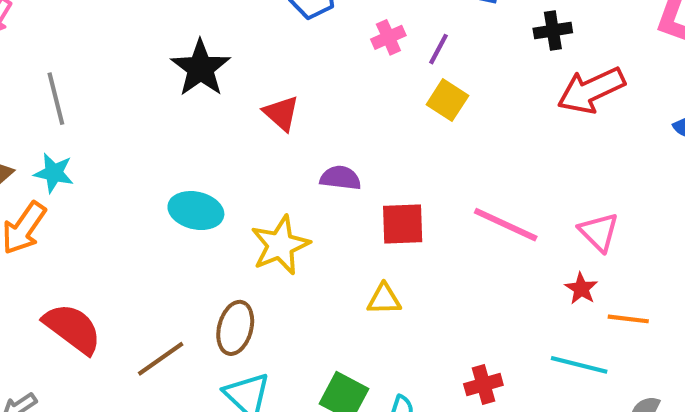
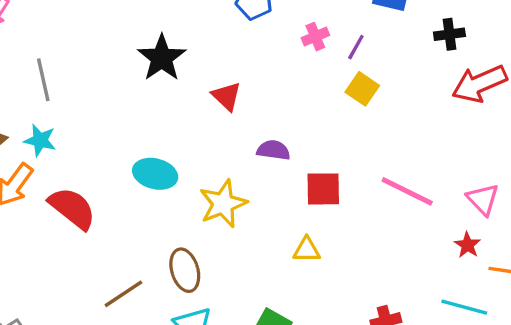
red semicircle: (72, 328) -> (72, 208), moved
brown ellipse: (235, 328) -> (185, 270), turned -33

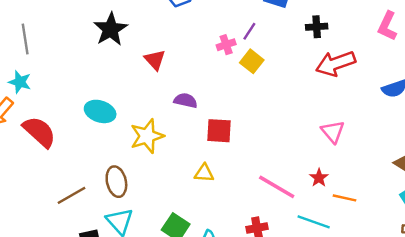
pink cross: (315, 37) -> (226, 45), moved
pink line: (407, 191) -> (277, 187), moved
pink triangle: (483, 199) -> (333, 132), moved

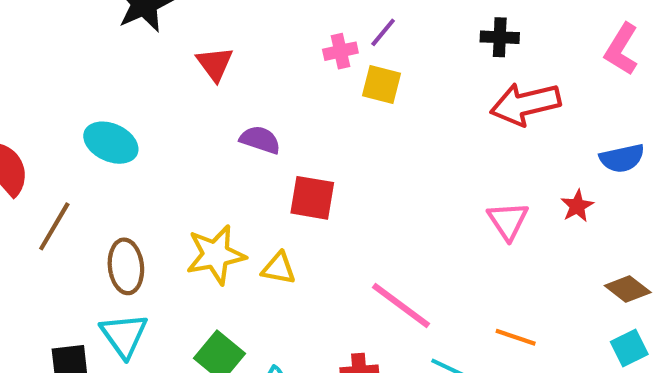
yellow square: (252, 61) -> (382, 85), turned -30
yellow star: (147, 136) -> (216, 255), moved
red star: (319, 178) -> (577, 206), moved
brown line: (72, 195) -> (54, 226), moved, turned -36

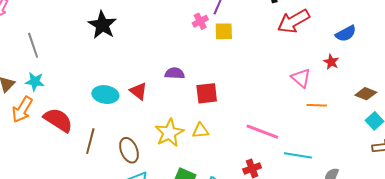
red triangle: (215, 64) -> (138, 91), moved
orange line: (516, 337) -> (317, 105), moved

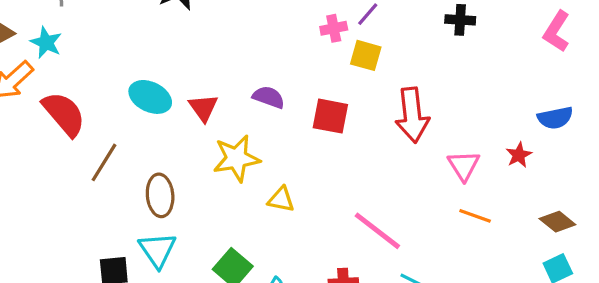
red arrow: (293, 21) -> (412, 115), moved, turned -84
red square: (207, 93) -> (330, 116), moved
yellow star: (169, 133) -> (236, 158), moved

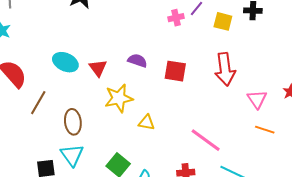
yellow square: (366, 55) -> (223, 21), moved

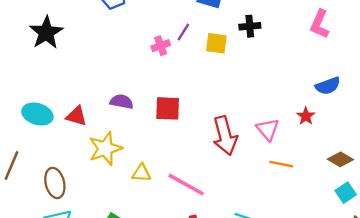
red triangle: (98, 68) -> (76, 116), turned -30
red arrow: (225, 69) -> (225, 136), moved
pink line: (206, 140) -> (186, 185), moved

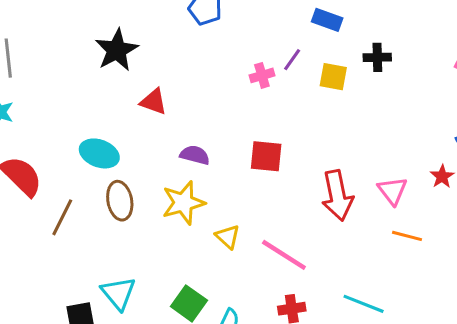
purple semicircle: (122, 102) -> (195, 155), moved
red triangle: (76, 116) -> (154, 102), moved
yellow triangle: (141, 173) -> (228, 237), turned 36
brown ellipse: (55, 183) -> (120, 201), moved

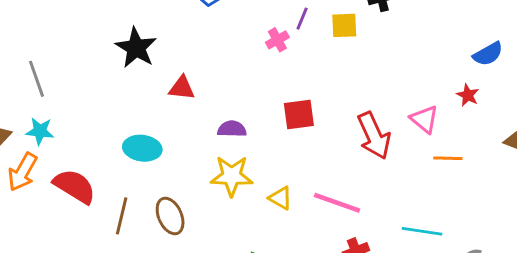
brown ellipse: (120, 201) -> (170, 216), moved
yellow star: (183, 203) -> (232, 176), turned 30

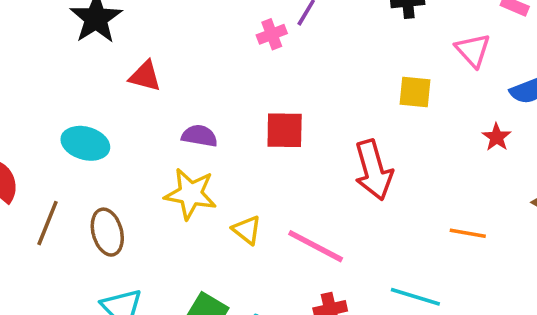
yellow square: (344, 25) -> (415, 92), moved
pink triangle: (424, 119) -> (473, 50), moved
orange line: (448, 158) -> (468, 233), moved

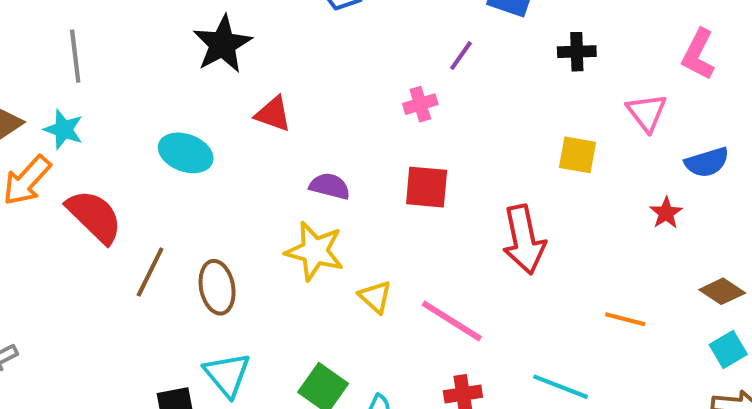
pink cross: (272, 34) -> (420, 104), moved
cyan ellipse: (85, 143) -> (186, 153), moved

